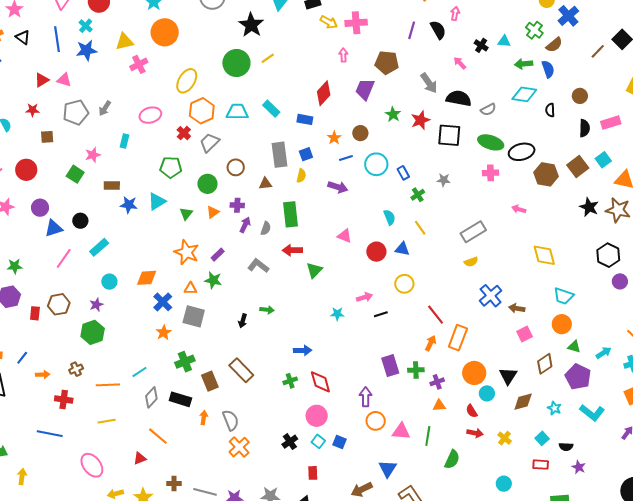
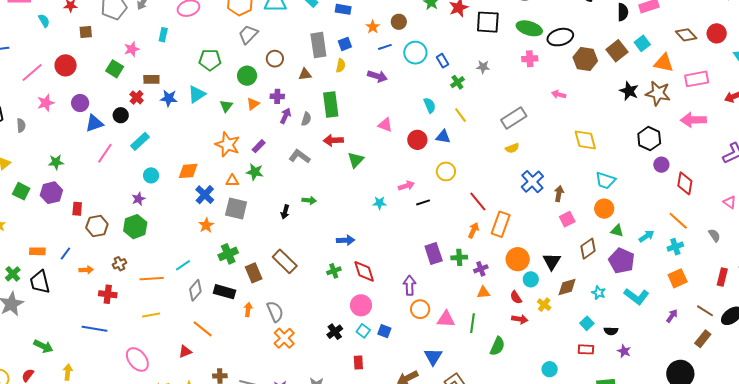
red cross: (184, 133) -> (137, 97), moved
brown hexagon: (59, 304) -> (97, 226), moved
brown arrow: (517, 308) -> (559, 194), turned 91
yellow cross: (505, 438) -> (544, 305), moved

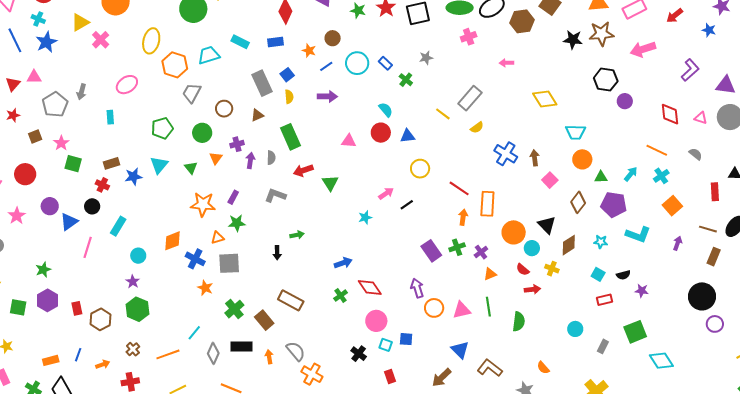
pink star: (132, 49) -> (61, 143), moved
yellow line: (461, 115) -> (443, 114), moved
red circle: (417, 140) -> (381, 133), moved
red diamond: (685, 183) -> (670, 114), moved

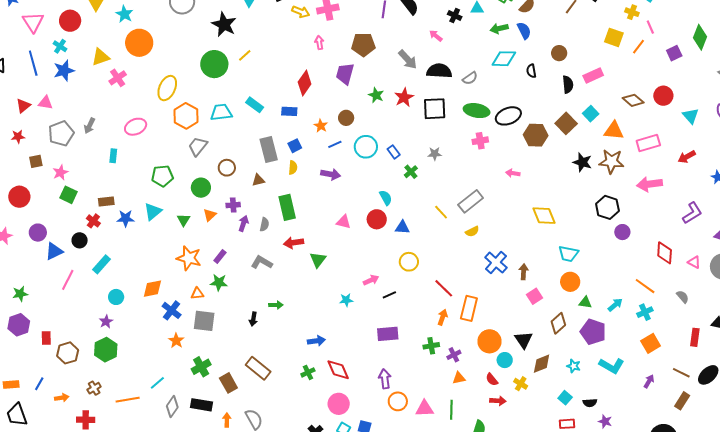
purple rectangle: (431, 251) -> (388, 334), moved, turned -70

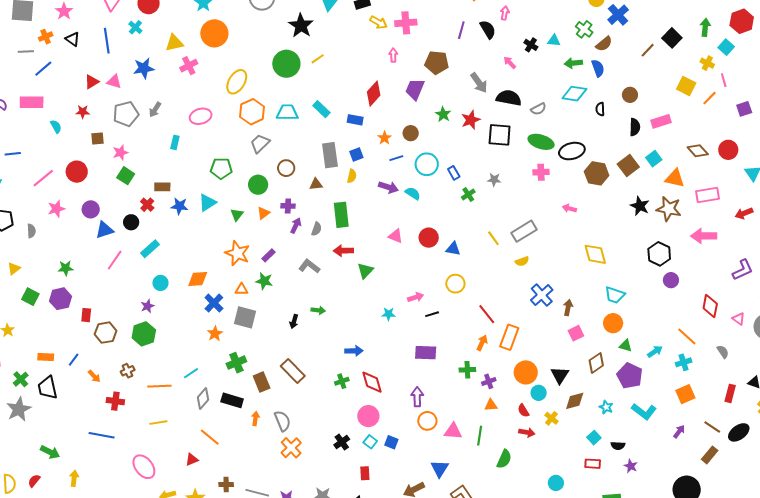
blue star: (64, 71) -> (144, 68), moved
cyan semicircle: (386, 198) -> (413, 193), moved, turned -35
orange arrow: (62, 398) -> (94, 376), turned 48

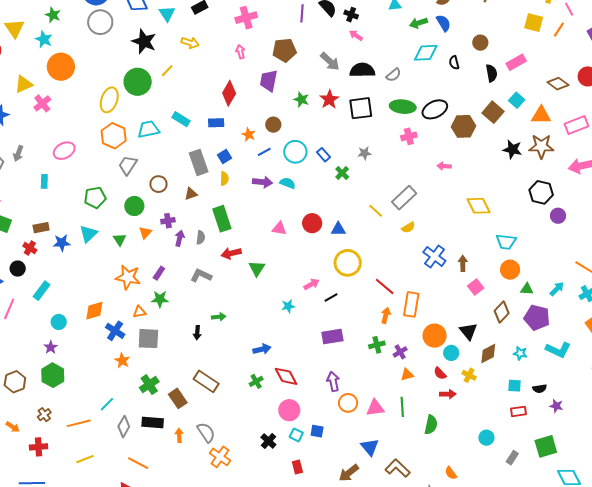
yellow arrow: (378, 22) -> (190, 43), moved
black cross: (531, 45) -> (351, 15), moved
yellow ellipse: (237, 82) -> (109, 100), moved
yellow circle: (455, 284) -> (348, 263), size x1.4
cyan square: (594, 438) -> (514, 386), turned -32

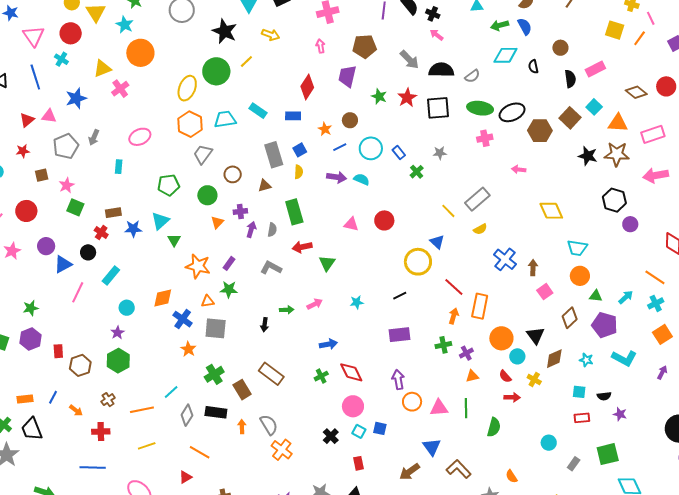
blue triangle: (338, 229) -> (437, 242), moved, turned 42
green triangle: (120, 240) -> (174, 240), moved
pink arrow: (311, 284) -> (315, 304), moved

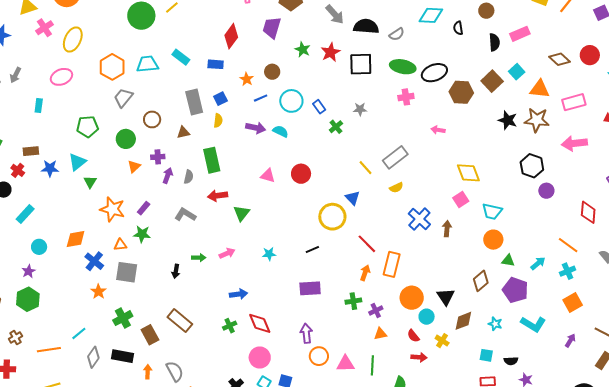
yellow ellipse: (187, 88) -> (73, 39), moved
pink square: (545, 292) -> (461, 199), moved

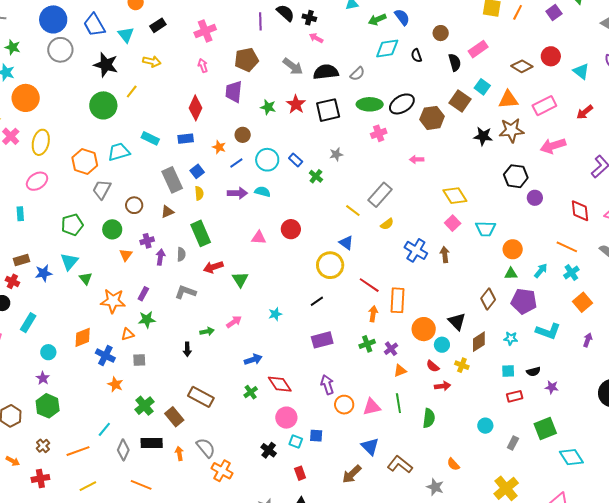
orange circle: (493, 240) -> (513, 249), moved
gray square: (127, 272) -> (139, 360), size x0.6

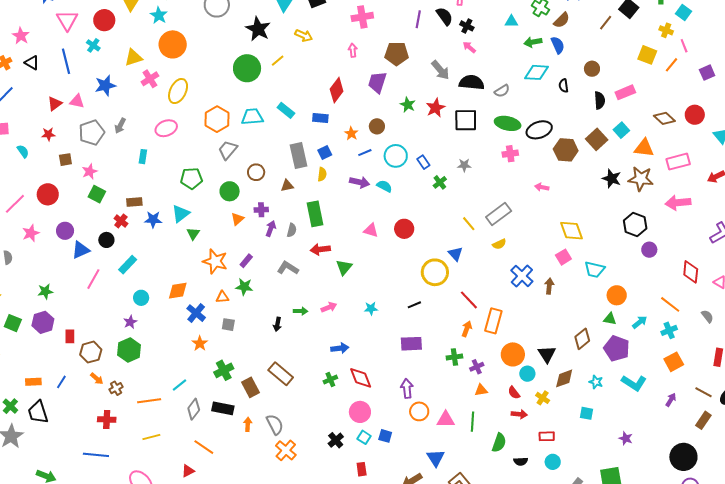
black semicircle: (533, 372) -> (521, 461), moved
red rectangle: (515, 396) -> (547, 436), moved
orange arrow: (13, 461) -> (97, 379), moved

